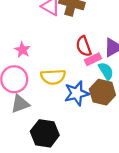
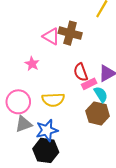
pink star: (22, 50) -> (32, 64), moved
blue star: (77, 93) -> (47, 130), moved

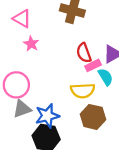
pink triangle: (51, 36) -> (22, 19), moved
yellow semicircle: (53, 100) -> (83, 91), moved
brown hexagon: (98, 113) -> (93, 117), moved

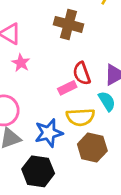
pink rectangle: (93, 65) -> (67, 88), moved
blue star: (47, 116) -> (49, 133), moved

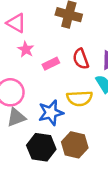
pink rectangle: (67, 88) -> (51, 64), moved
brown hexagon: (92, 147) -> (75, 145), moved

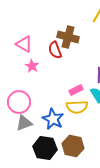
red semicircle: (81, 59) -> (55, 50), moved
pink rectangle: (51, 64) -> (76, 90), moved
blue star: (51, 113) -> (53, 119), turned -30

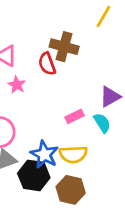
yellow semicircle: (77, 107) -> (73, 154), moved
black hexagon: (45, 148) -> (34, 175), moved

